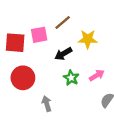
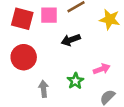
yellow star: (88, 39) -> (110, 19), moved
green star: (71, 78) -> (75, 81), moved

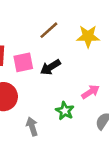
pink square: (49, 15) -> (23, 62), moved

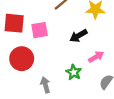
black arrow: (50, 67) -> (78, 36), moved

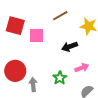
red circle: (22, 59) -> (15, 71), moved

